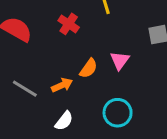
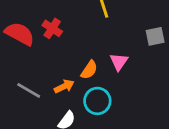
red cross: (69, 24) -> (52, 28), moved
cyan circle: (118, 113) -> (97, 101), moved

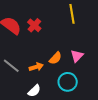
cyan circle: (97, 101) -> (68, 82), moved

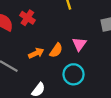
orange arrow: (36, 67) -> (36, 53), moved

